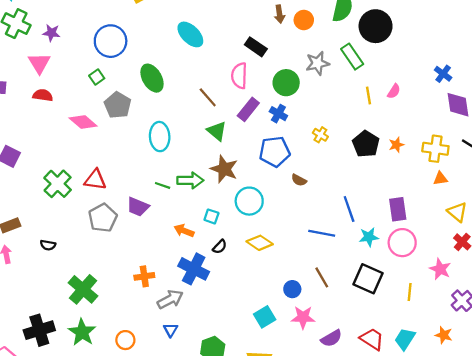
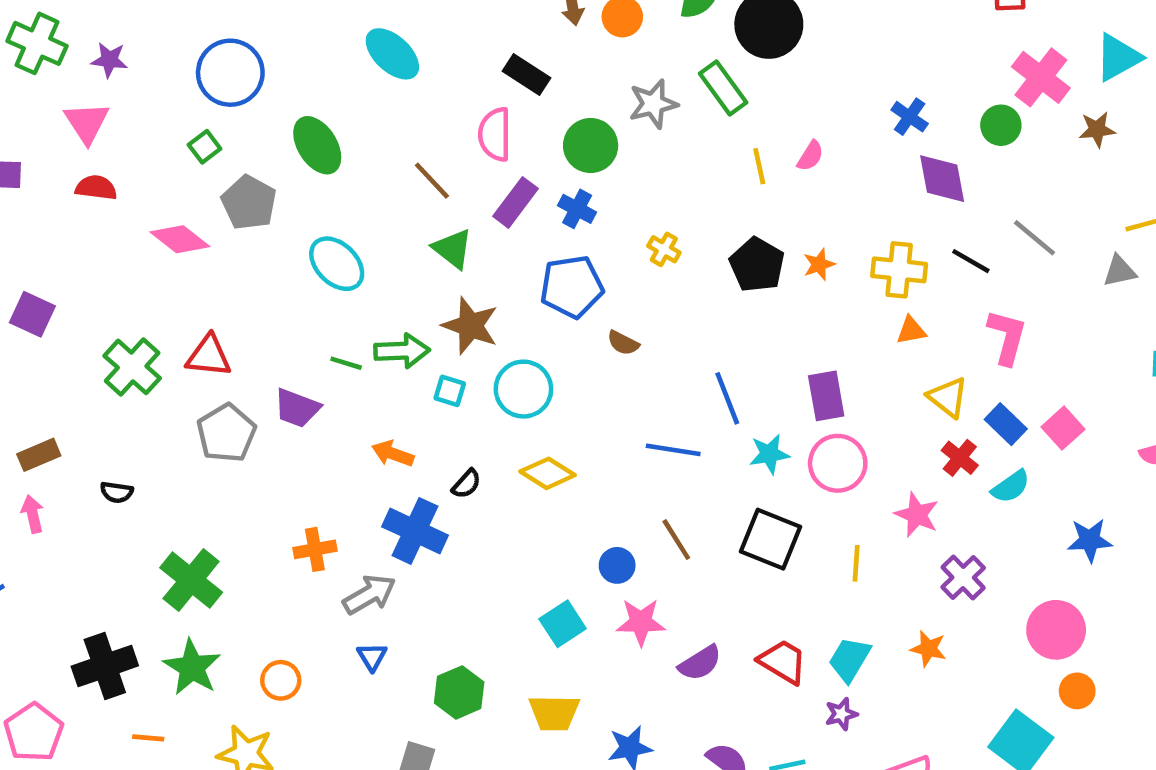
cyan ellipse: (160, 137) -> (337, 264), turned -40
cyan square: (211, 216) -> (450, 391), moved

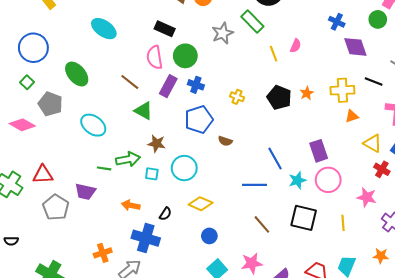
green circle: (591, 145) -> (185, 56), moved
brown star: (470, 326) -> (156, 144), size x0.7
blue circle: (617, 565) -> (209, 236), moved

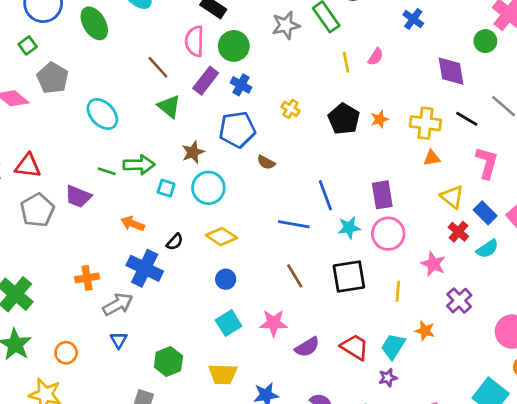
blue cross: (337, 22) -> (413, 19), moved
green ellipse: (77, 74) -> (94, 23), moved
brown star: (156, 144) -> (193, 152), moved, turned 30
black square: (304, 218) -> (349, 277), turned -32
orange star: (381, 256) -> (425, 331), moved

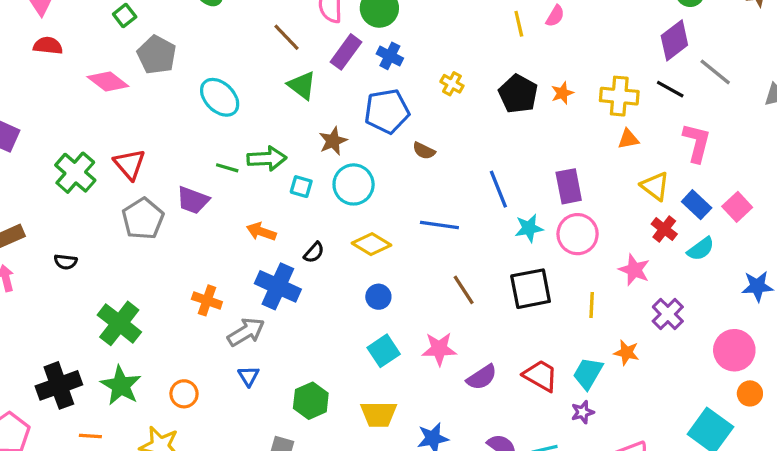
purple diamond: (451, 71) -> (674, 40), moved, turned 64
red triangle: (28, 166) -> (130, 164), turned 44
blue line: (294, 224) -> (439, 225), moved
orange cross: (87, 278) -> (207, 300), turned 30

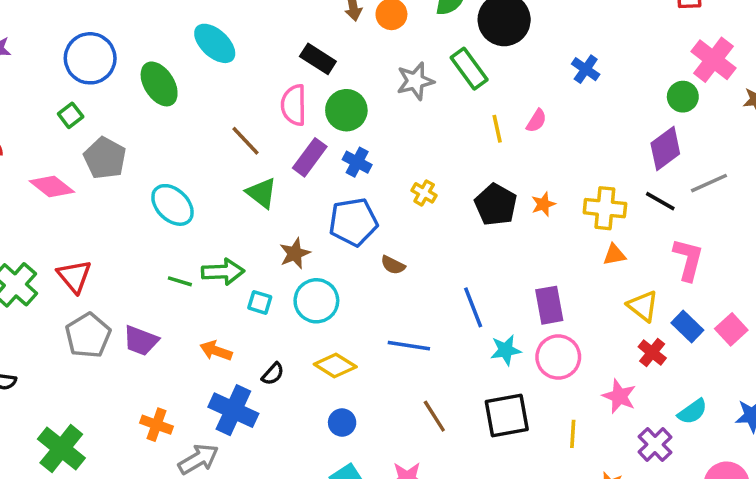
gray line: (715, 72) -> (709, 183), turned -64
purple trapezoid: (193, 200) -> (141, 341), moved
cyan semicircle: (701, 249) -> (692, 412), moved

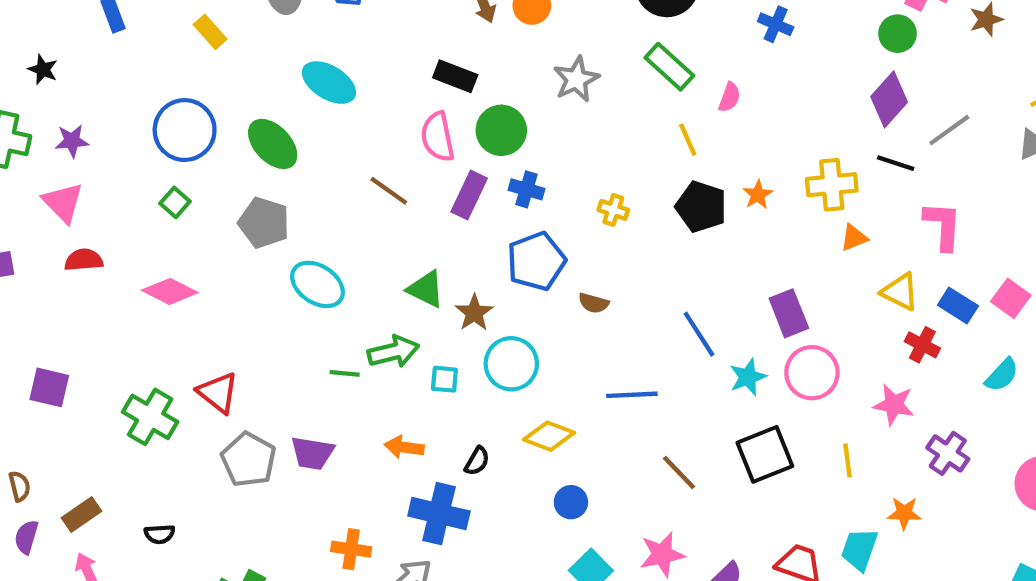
green rectangle: (469, 69) -> (669, 67), moved
yellow line: (497, 129) -> (688, 140), moved
gray pentagon: (105, 158) -> (264, 223), moved
green triangle: (262, 193) -> (426, 289), moved
cyan semicircle: (692, 412) -> (1002, 375), moved

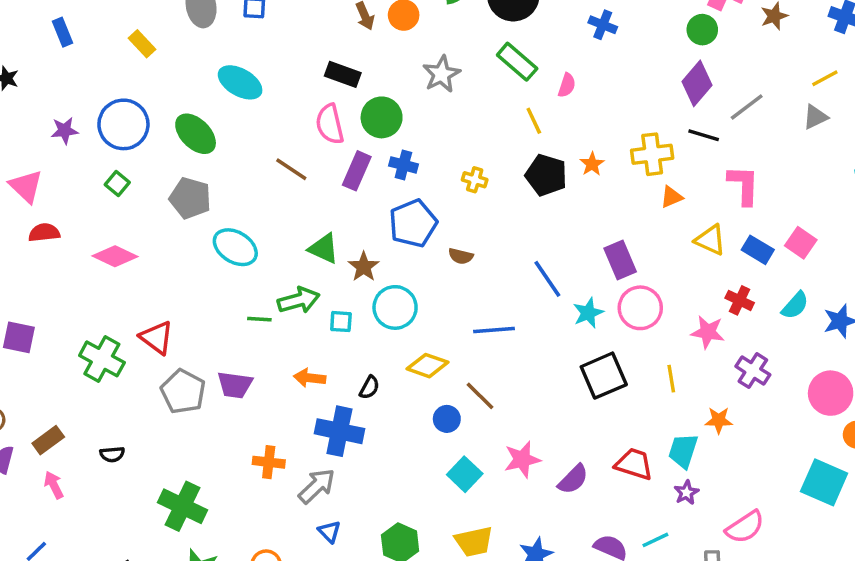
purple star: (72, 141) -> (64, 131), moved
red cross: (922, 345) -> (740, 300), moved
brown line: (679, 472) -> (480, 396), moved

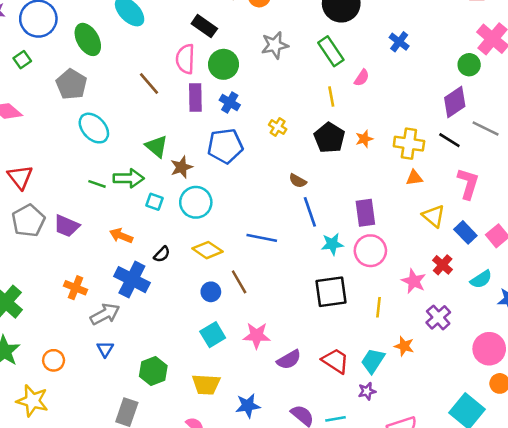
gray line: (747, 107) -> (486, 129), turned 48
purple rectangle: (357, 171) -> (195, 98), turned -40
brown semicircle: (461, 256) -> (298, 181), moved

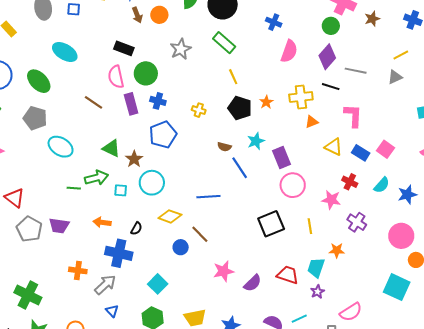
pink semicircle: (362, 78) -> (289, 51), moved, size x1.6
cyan star: (332, 244) -> (256, 141), moved
cyan square: (213, 335) -> (158, 284), moved

